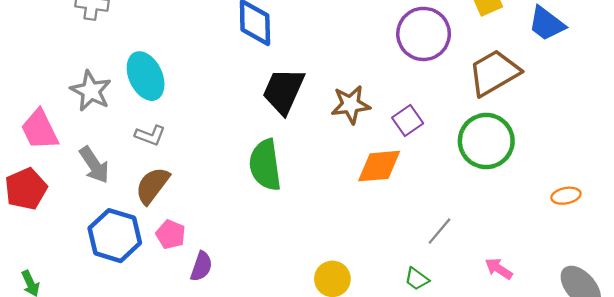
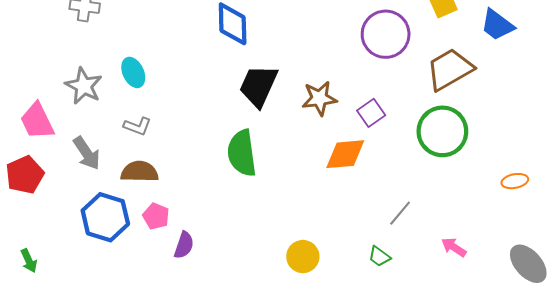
cyan ellipse: (146, 76) -> (133, 72), size x0.7
brown semicircle: (152, 185) -> (139, 172), turned 54

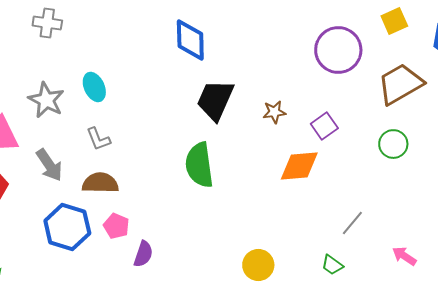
brown star: (319, 98) -> (274, 112), size x0.7
gray L-shape: (137, 126) -> (98, 139), turned 48
green circle: (442, 131) -> (393, 144), size x0.6

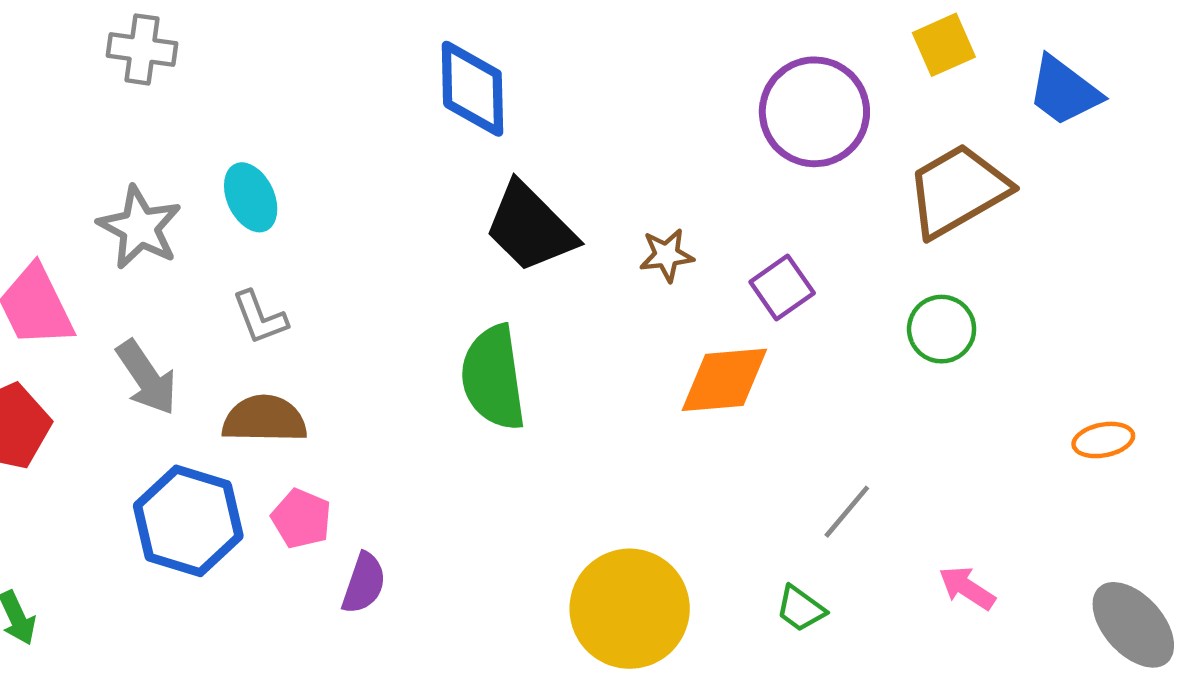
black trapezoid: (215, 100) -> (530, 227), turned -69
yellow circle: (258, 265) -> (630, 609), size x1.6

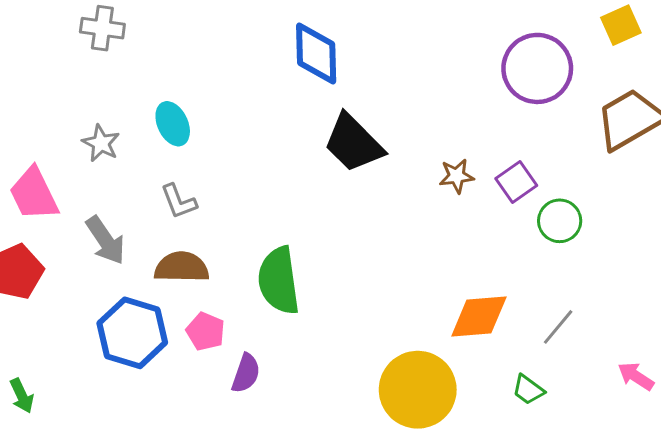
gray star: (140, 227) -> (101, 143), size x0.7
brown star: (667, 255) -> (457, 176), moved
green circle: (942, 329) -> (560, 221), moved
green semicircle: (493, 378) -> (279, 281), moved
orange diamond: (724, 380) -> (479, 316), moved

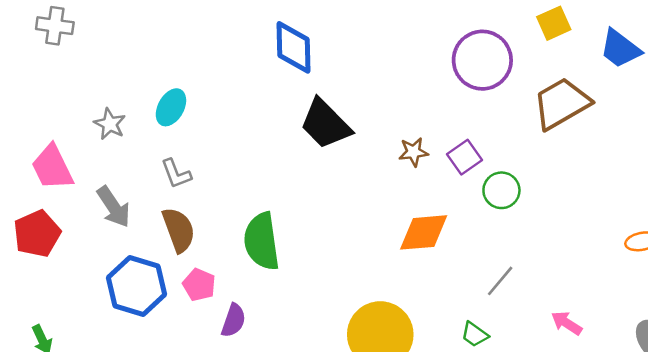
gray cross: (102, 28) -> (55, 26), moved
cyan ellipse: (173, 124) -> (171, 107), turned 54
brown semicircle: (182, 267) -> (179, 230), turned 69
orange diamond: (479, 316) -> (424, 232), moved

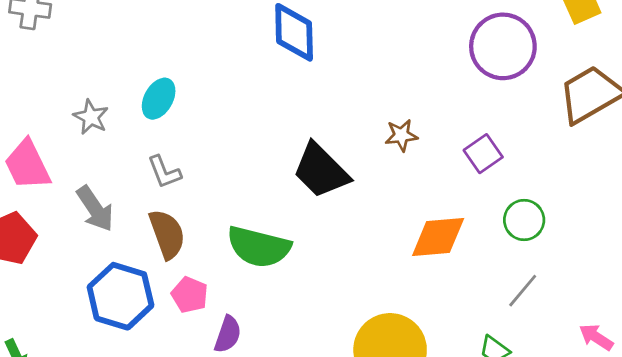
black trapezoid: (325, 124) -> (321, 171), moved
brown star: (413, 152) -> (401, 135), moved
green circle: (501, 190) -> (524, 220), moved
green semicircle: (262, 241) -> (259, 247), turned -68

